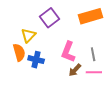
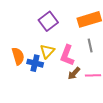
yellow triangle: (28, 35) -> (47, 51), moved
gray line: (93, 54) -> (90, 45), moved

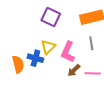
purple square: (48, 21) -> (51, 17), turned -30
orange semicircle: (18, 56) -> (18, 64), moved

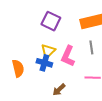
blue cross: (35, 58) -> (44, 63), moved
brown arrow: (74, 70) -> (59, 90), moved

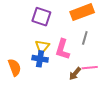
gray line: (91, 47) -> (85, 38), turned 32
brown arrow: (59, 90) -> (75, 74), moved

